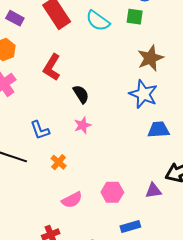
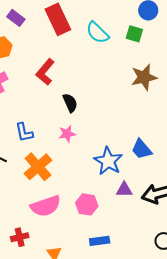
blue star: (143, 94) -> (108, 161), moved
blue trapezoid: (159, 130) -> (142, 149), turned -135
orange cross: (59, 162) -> (38, 167), size x1.8
purple triangle: (153, 191) -> (124, 190), moved
pink semicircle: (72, 200) -> (46, 206), size x1.4

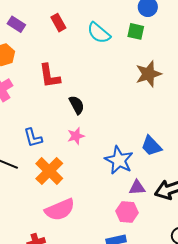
red rectangle: (58, 19) -> (58, 23), size x0.6
red L-shape: (45, 72) -> (49, 76), turned -44
pink hexagon: (87, 204) -> (127, 212), moved

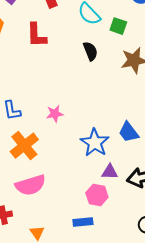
green square: (136, 31) -> (118, 26), moved
red L-shape: (49, 76) -> (36, 35), moved
black semicircle: (77, 105) -> (90, 51), moved

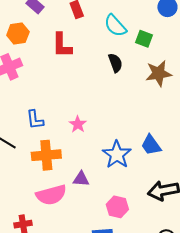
pink star: (55, 114) -> (78, 124), turned -30
orange cross: (24, 146) -> (46, 155), turned 32
purple triangle: (110, 172) -> (81, 179), moved

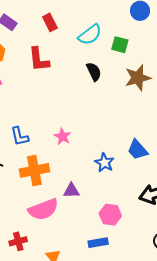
cyan semicircle: (115, 26) -> (90, 35), turned -80
blue star: (117, 155) -> (104, 163), size x0.7

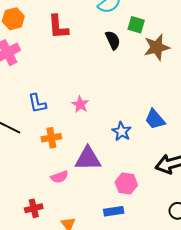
green square: (120, 45) -> (136, 25), moved
orange cross: (34, 170) -> (51, 138), size x0.7
purple triangle: (71, 191) -> (88, 159), size x1.6
pink semicircle: (43, 209) -> (59, 177), size x0.6

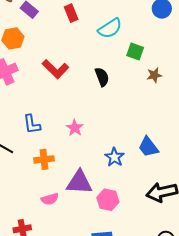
red L-shape: (58, 27) -> (55, 69), moved, turned -44
black semicircle: (113, 40) -> (102, 77), moved
brown star: (157, 47) -> (154, 75), size x0.6
pink hexagon: (126, 184) -> (108, 200), moved

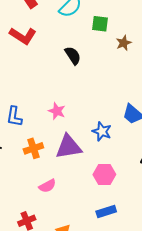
red L-shape: (55, 69) -> (23, 36), moved
blue L-shape: (32, 124) -> (14, 117), turned 30
purple triangle: (79, 182) -> (69, 147), moved

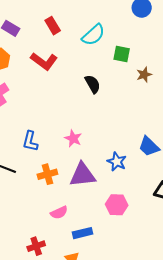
blue rectangle: (106, 212) -> (82, 233), moved

